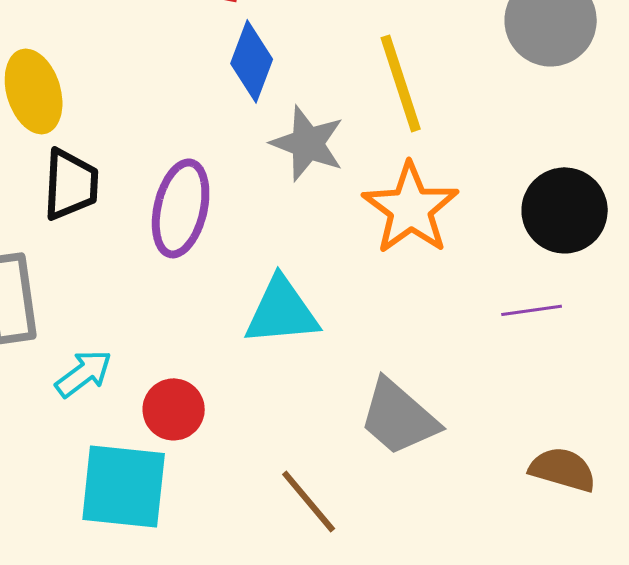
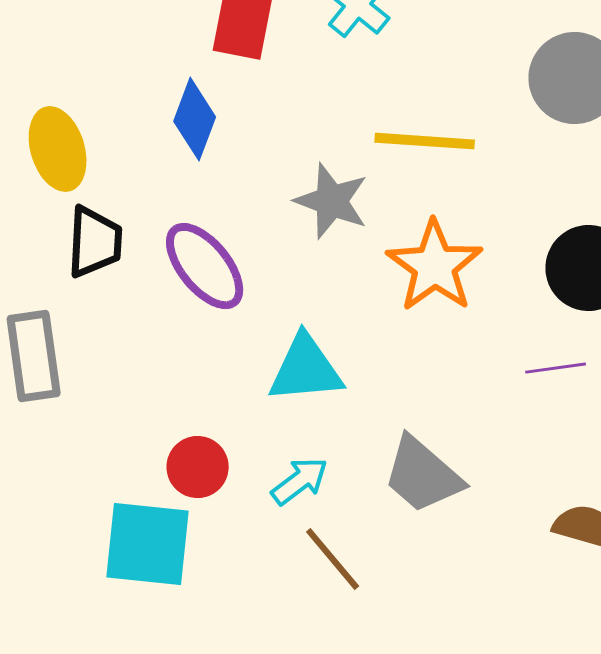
blue diamond: (252, 61) -> (195, 119), moved
yellow line: (401, 83) -> (425, 141), turned -68
purple ellipse: (181, 208) -> (205, 266), turned -52
cyan arrow: (84, 373) -> (300, 481), moved

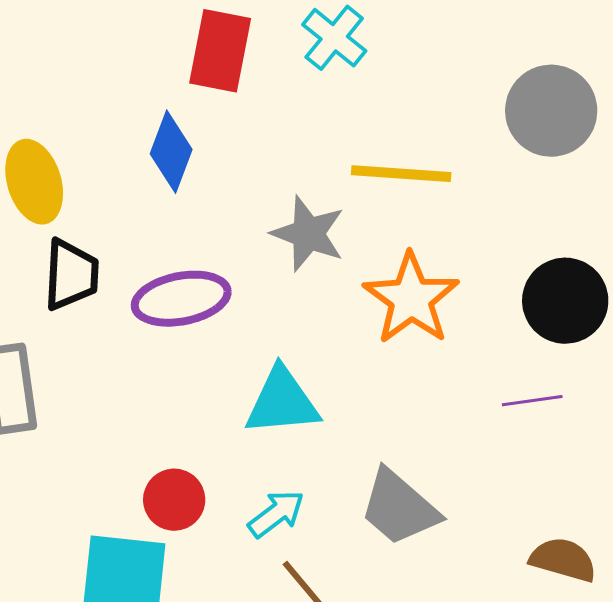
purple ellipse: (205, 266) -> (181, 299), turned -62

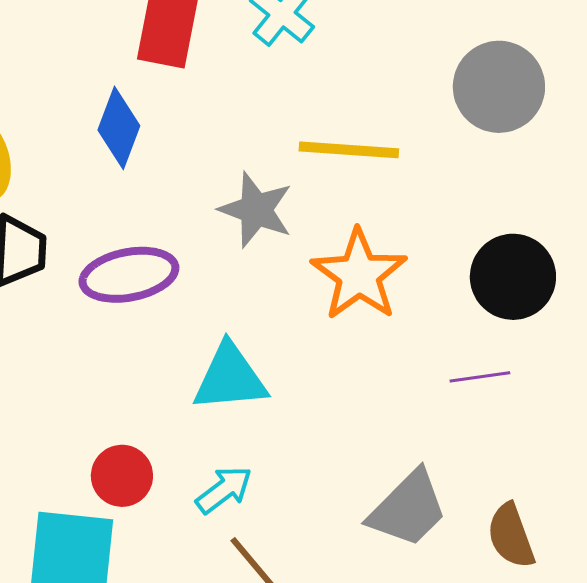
gray trapezoid: (399, 508) -> (408, 509), moved, turned -86
brown semicircle: (563, 560) -> (511, 536), turned -126

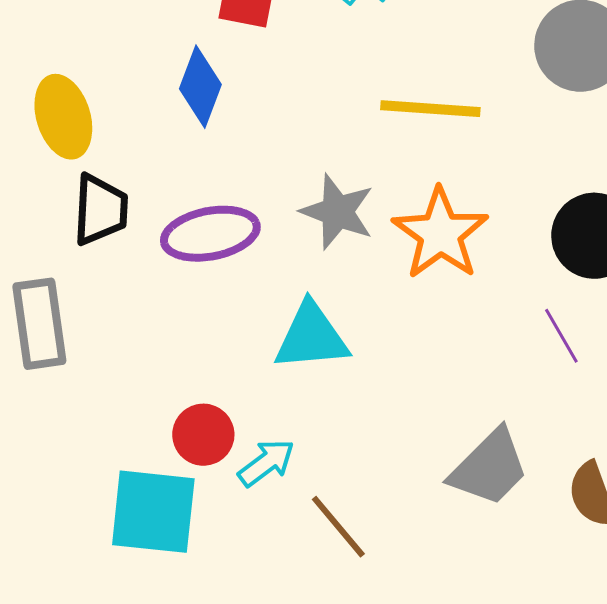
gray star: (256, 210) -> (337, 212), moved
purple line: (480, 377) -> (561, 336), turned 68
cyan arrow: (224, 490) -> (266, 463), moved

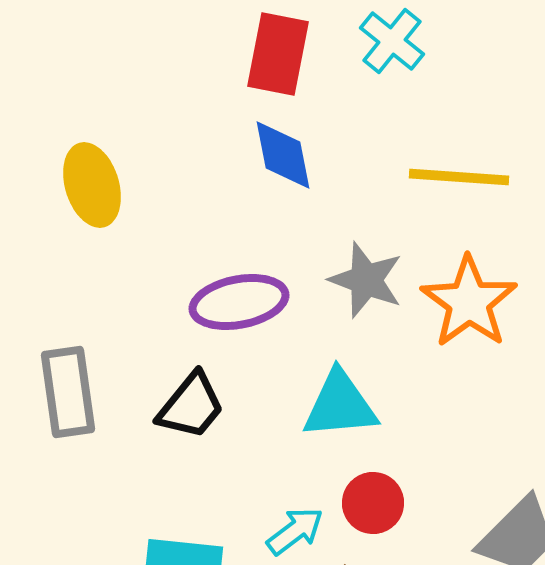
blue diamond: (200, 87) -> (283, 155), moved, turned -32
black trapezoid: (100, 210) -> (191, 406), moved, turned 36
red circle: (203, 435) -> (373, 503), moved

